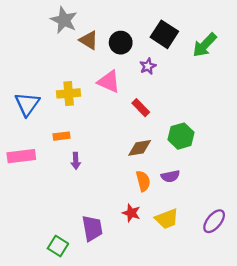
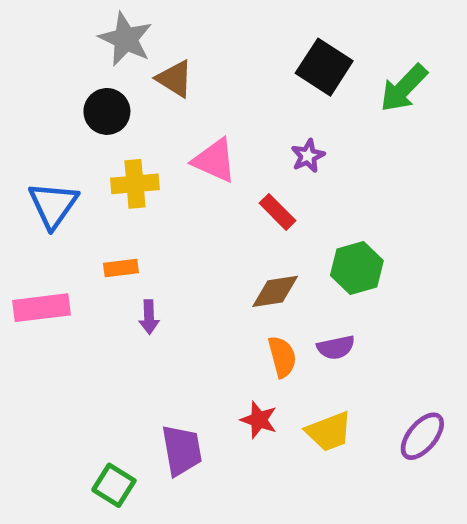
black circle: (121, 43) -> (107, 111), moved
purple star: (148, 66) -> (308, 156), moved

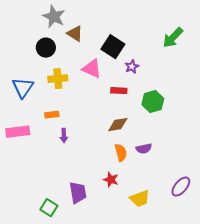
black square: (324, 67) -> (113, 47), moved
red rectangle: (277, 212) -> (119, 91), turned -42
green hexagon: (357, 268) -> (153, 102), moved
yellow trapezoid: (329, 432) -> (140, 199), moved

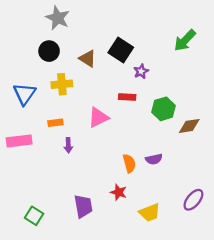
brown triangle: (75, 34) -> (88, 59), moved
pink triangle: (92, 69) -> (98, 117), moved, turned -50
brown diamond: (118, 125) -> (189, 126), moved
green square: (49, 208) -> (34, 216), moved

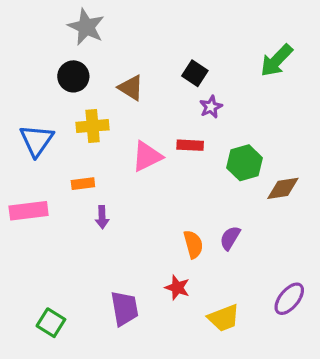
black square: (121, 50) -> (195, 73), moved, size x0.7
pink triangle: (98, 117) -> (147, 156), moved
purple semicircle: (154, 159) -> (230, 238), turned 133

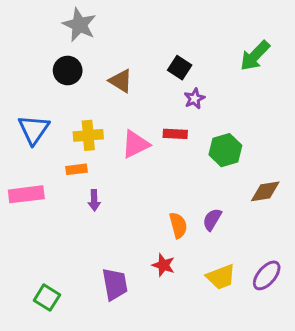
yellow cross: (93, 126) -> (88, 135), moved
brown diamond: (283, 188) -> (265, 191), moved
yellow trapezoid: (224, 318) -> (221, 277), moved

